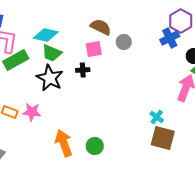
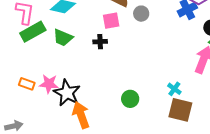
green trapezoid: (52, 53) -> (63, 38), moved
black star: (50, 78) -> (67, 93), moved
green circle: (95, 146) -> (130, 99), moved

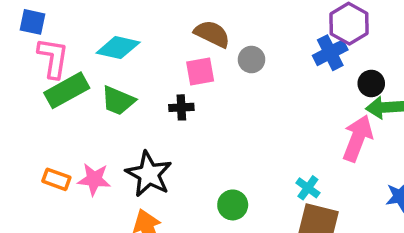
black star: (67, 93) -> (149, 174), moved

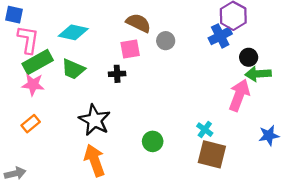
orange rectangle: (56, 179) -> (31, 124), turned -60
pink star: (94, 179) -> (33, 85), moved

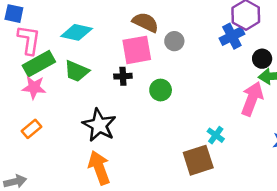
pink square: (130, 49) -> (137, 50), size x1.4
green circle: (153, 141) -> (161, 90), moved
brown square: (212, 154) -> (198, 160), moved, turned -32

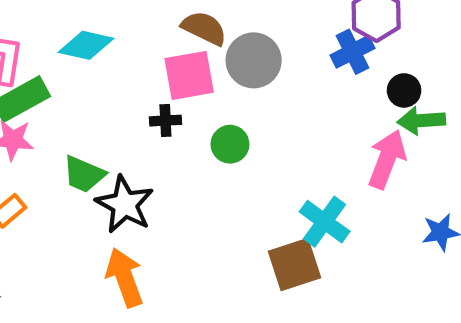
gray circle: (174, 41) -> (254, 60), size x1.6
green trapezoid: (77, 71) -> (84, 174), moved
cyan cross: (216, 135) -> (325, 222), size x1.6

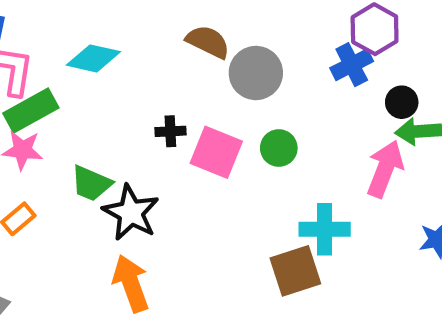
pink square: (189, 75) -> (216, 152), moved, turned 32
green circle: (230, 144) -> (279, 148), moved
cyan cross: (325, 222) -> (325, 229), turned -36

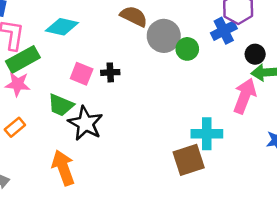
green circle: (279, 148) -> (187, 49), moved
pink square: (216, 152) -> (82, 74), moved, size x0.7
orange arrow: (131, 283) -> (63, 168), moved

